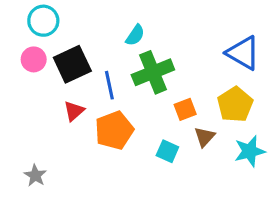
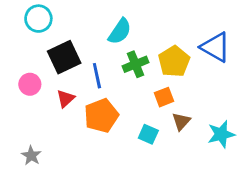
cyan semicircle: (135, 35) -> (120, 31), size x1.4
pink circle: (34, 59) -> (30, 84), moved
green cross: (153, 72) -> (135, 64), size x0.7
yellow pentagon: (235, 105) -> (174, 61), moved

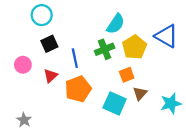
cyan circle: (38, 19) -> (42, 15), moved
cyan semicircle: (120, 31) -> (116, 24), moved
black square: (64, 57) -> (49, 44), size x0.7
cyan square: (148, 134) -> (115, 103), size x1.5

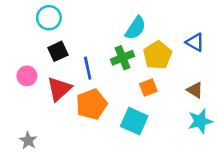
blue triangle: (166, 36) -> (195, 42), size x0.7
red triangle: (50, 76) -> (59, 89), size x1.5
brown triangle: (140, 93) -> (195, 90), moved, turned -40

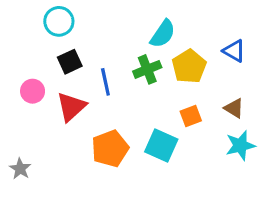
orange square: (148, 88) -> (191, 116), moved
orange pentagon: (92, 104) -> (110, 149), moved
gray star: (28, 140) -> (20, 169), moved

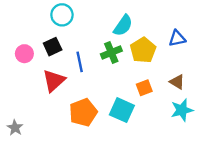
cyan circle: (59, 21) -> (62, 15), moved
blue triangle: (234, 51) -> (177, 38), turned -42
pink circle: (33, 91) -> (24, 54), moved

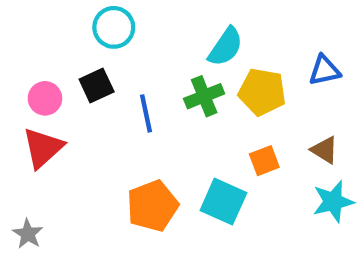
yellow pentagon: (143, 50) -> (262, 92), turned -30
red triangle: (54, 81) -> (43, 148), moved

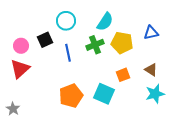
cyan circle: (114, 27) -> (66, 21), moved

